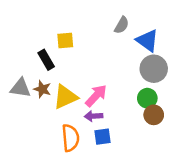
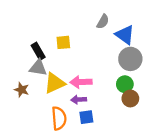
yellow square: (65, 41) -> (63, 42), moved
gray triangle: (20, 88) -> (38, 68), moved
brown star: (42, 89) -> (22, 90), moved
pink arrow: (96, 96) -> (81, 82), turned -135

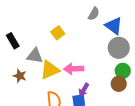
yellow square: (63, 42) -> (58, 33), turned -32
black rectangle: (38, 51) -> (13, 41), moved
green circle: (125, 84) -> (123, 71), moved
purple arrow: (79, 100) -> (84, 90), moved, turned -56

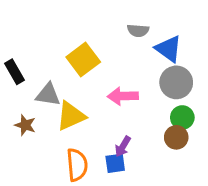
gray semicircle: (94, 14) -> (138, 31), turned 64
yellow square: (58, 33) -> (83, 60), size x1.5
pink arrow: (74, 69) -> (123, 96), moved

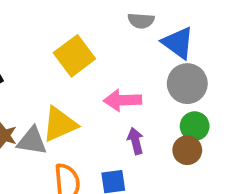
gray triangle: (48, 95) -> (32, 141), moved
purple arrow: (123, 146) -> (135, 141), moved, turned 135

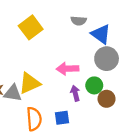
yellow square: (74, 56) -> (31, 27), moved
green circle: (195, 126) -> (94, 85), moved

